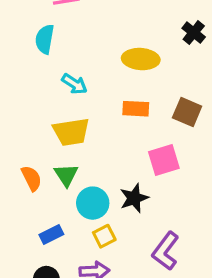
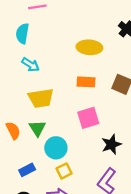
cyan arrow: (74, 84) -> (30, 65), moved
pink square: (164, 160) -> (88, 118), moved
black star: (134, 198) -> (111, 144), moved

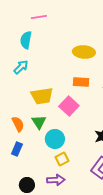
cyan arrow: (30, 65) -> (21, 67), moved, turned -77
pink square: (88, 118) -> (69, 106), moved, turned -30
blue rectangle: (27, 170) -> (17, 149), moved, turned -40

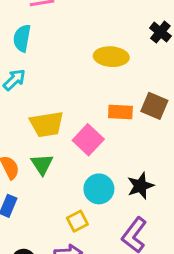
orange rectangle: (81, 82) -> (120, 112), moved
cyan circle: (55, 139) -> (99, 189), moved

